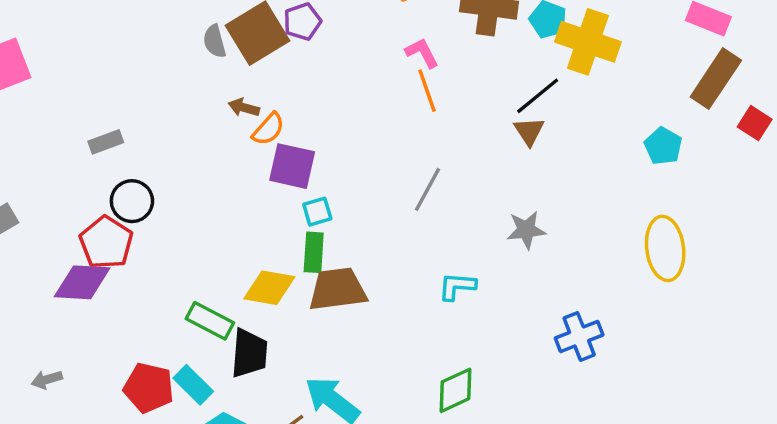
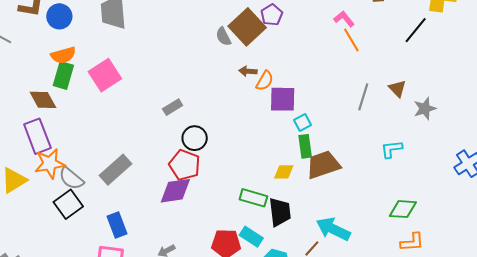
brown triangle: (529, 131) -> (397, 89), moved
yellow diamond: (269, 288) -> (284, 172), size x0.7
green diamond: (456, 390) -> (403, 209), turned 40

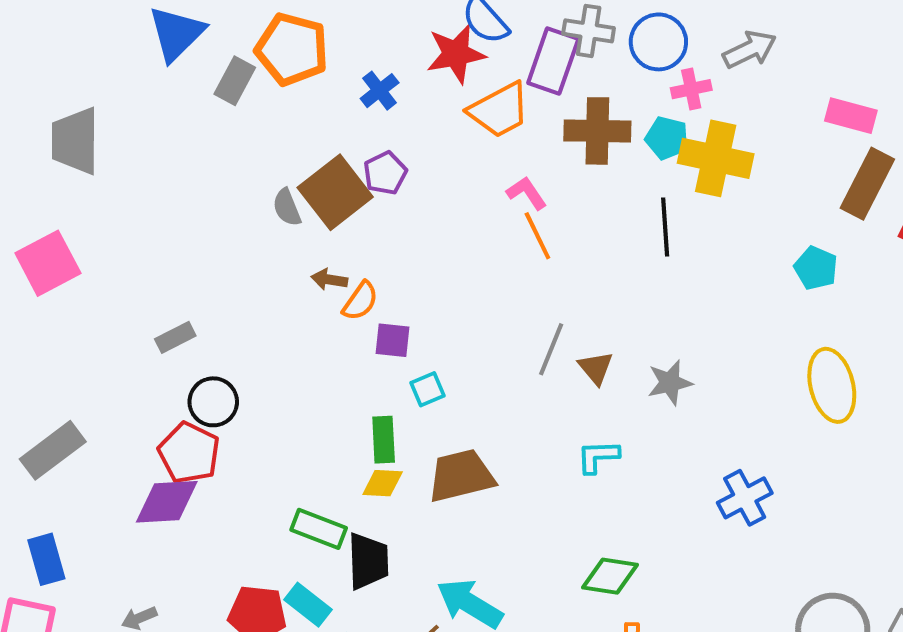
black line: (416, 30) -> (665, 227), turned -48
brown triangle: (397, 89) -> (596, 368), moved
purple square: (283, 99) -> (393, 340), size x0.7
green rectangle: (305, 146) -> (384, 440), moved

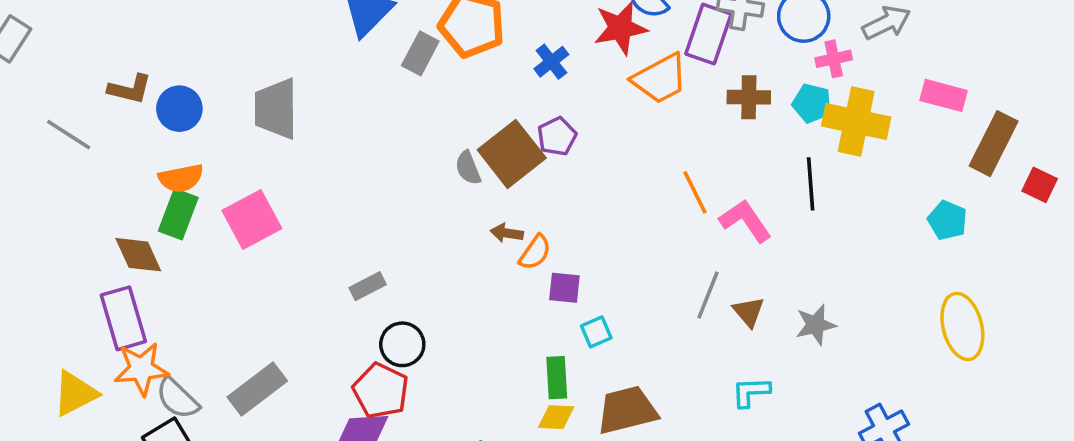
pink rectangle: (851, 116) -> (944, 95), moved
brown cross: (597, 131) -> (749, 97), size x0.7
pink L-shape: (527, 193) -> (745, 221), moved, size x1.4

